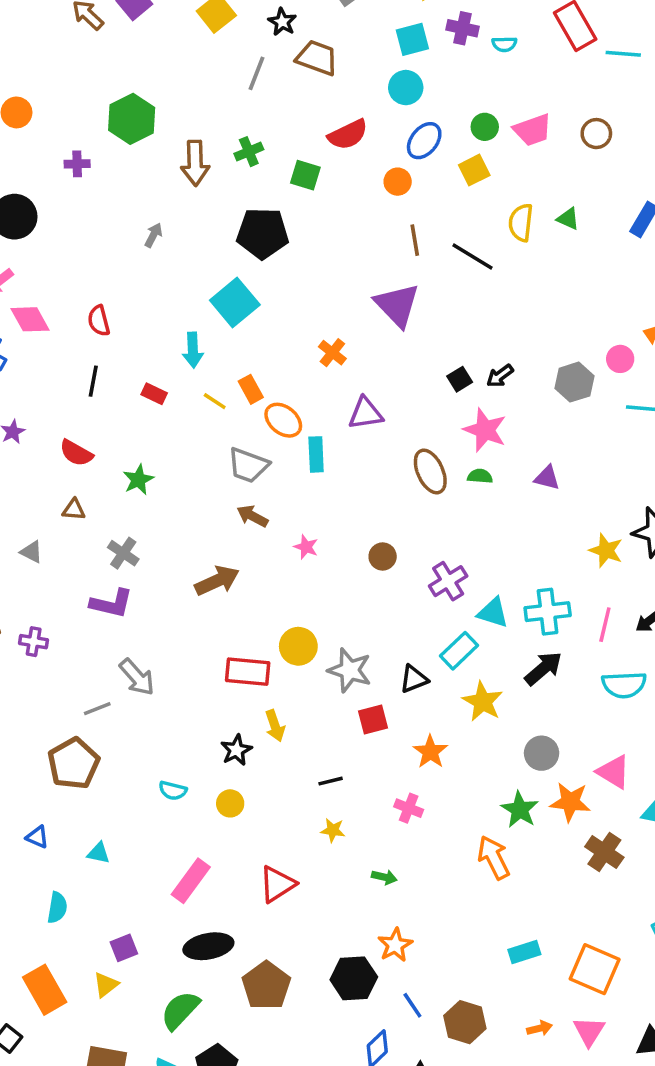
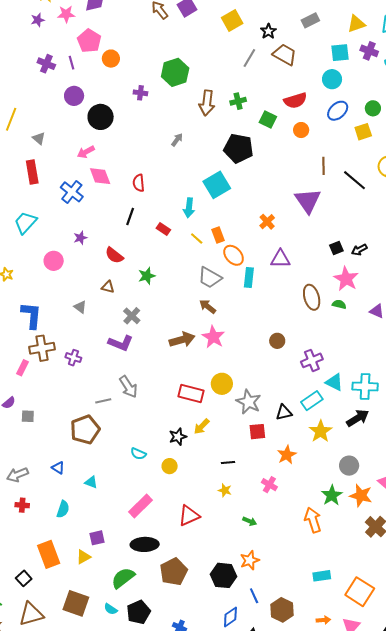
orange circle: (398, 182) -> (301, 130), moved
pink star: (306, 547) -> (213, 337), moved, size x1.6
yellow arrow: (275, 726) -> (202, 426), turned 54

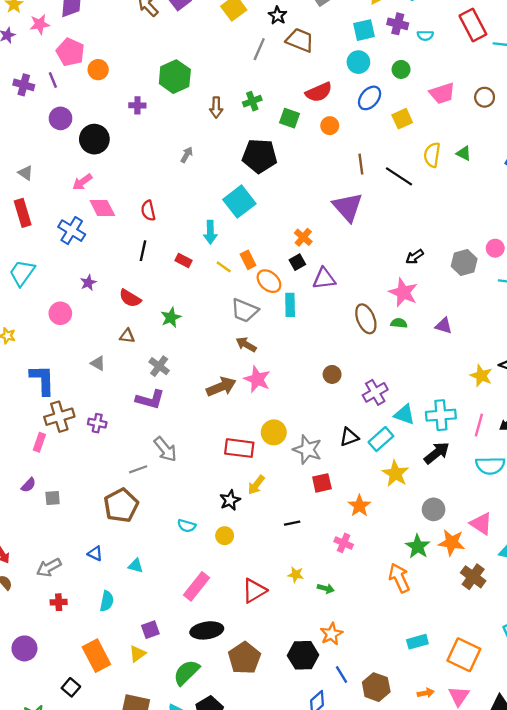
brown arrow: (207, 103) -> (216, 108), size x0.7
green circle: (373, 108) -> (401, 69), moved
black square: (336, 248) -> (297, 262), moved
black triangle: (284, 413) -> (349, 437), moved
yellow star: (225, 490) -> (296, 575), moved

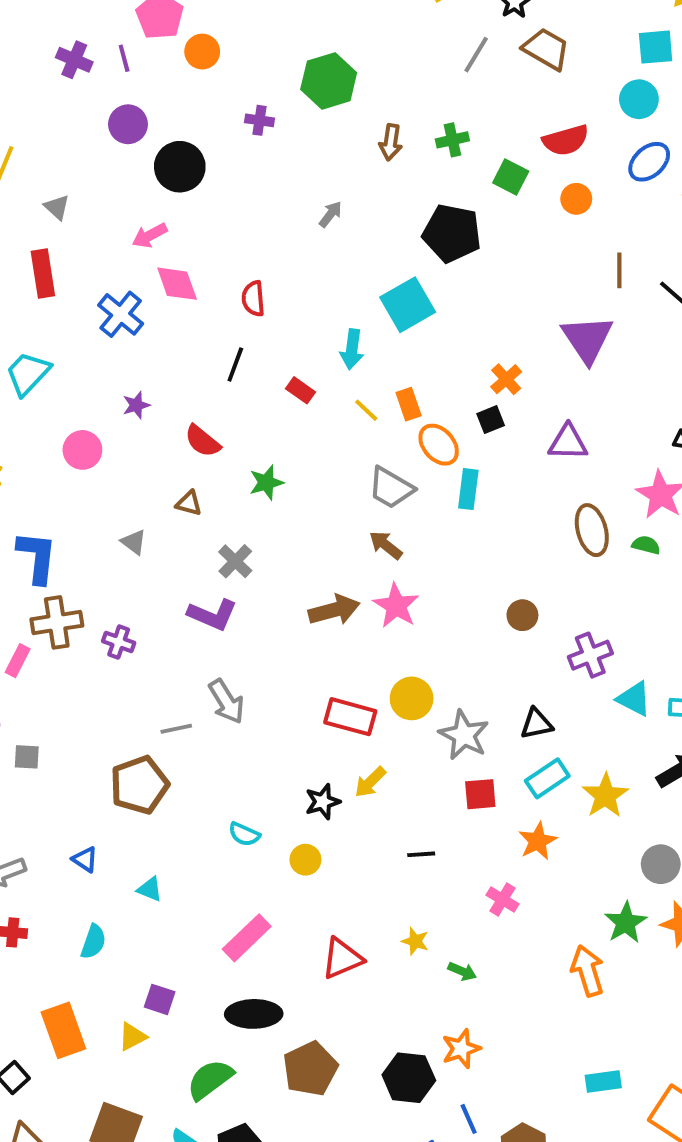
purple triangle: (324, 279) -> (568, 442), moved
cyan rectangle: (381, 439) -> (547, 778), moved
purple square: (150, 630) -> (160, 999), turned 30

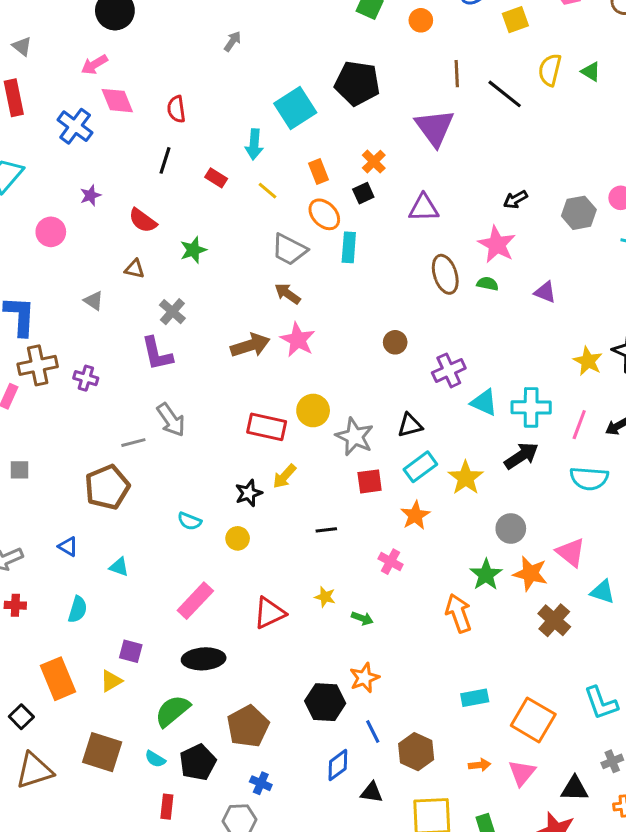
black pentagon: (452, 233) -> (357, 83), moved
orange rectangle: (409, 404) -> (318, 171), moved
purple L-shape: (213, 615) -> (157, 354), turned 57
brown pentagon: (310, 1069) -> (248, 726), moved

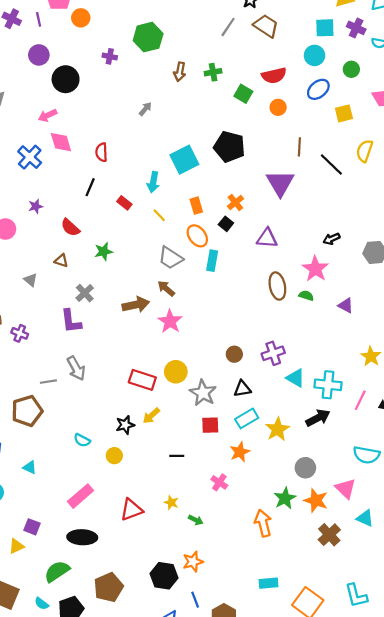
black square: (363, 193) -> (226, 224), turned -32
brown circle: (395, 342) -> (234, 354), moved
brown arrow: (250, 345) -> (136, 305), moved
cyan semicircle: (589, 478) -> (366, 455), moved

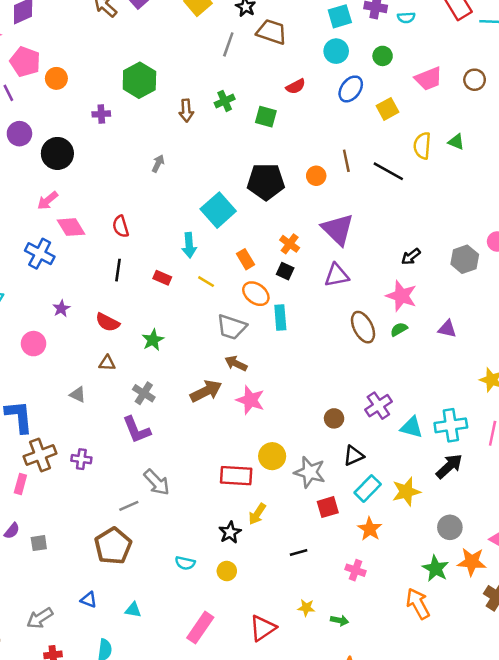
red semicircle: (274, 75) -> (296, 86), size x0.7
orange circle: (278, 107) -> (316, 176), moved
purple triangle: (280, 183) -> (338, 229), moved
green semicircle: (306, 296) -> (399, 329), turned -32
yellow star: (277, 429) -> (406, 492), turned 30

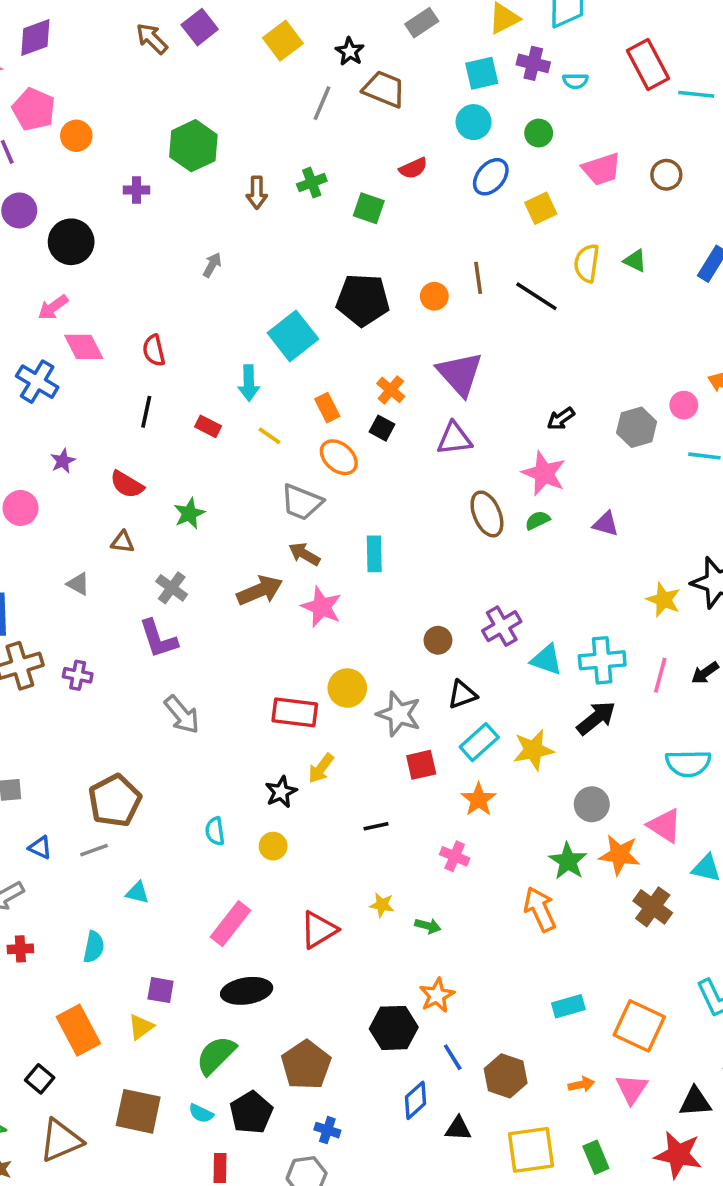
cyan rectangle: (280, 318) -> (374, 554), moved
gray line: (129, 506) -> (94, 850), moved
cyan semicircle: (185, 563) -> (215, 831), turned 66
blue triangle: (89, 600) -> (40, 848), moved

